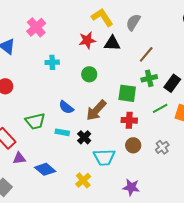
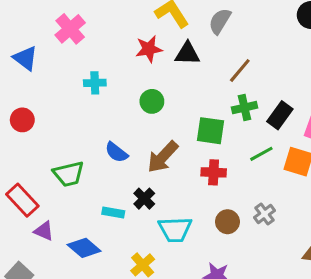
cyan rectangle: (62, 132) -> (113, 212), moved
brown circle: (133, 145) -> (227, 222), moved
purple triangle: (19, 158) -> (44, 231), turned 32

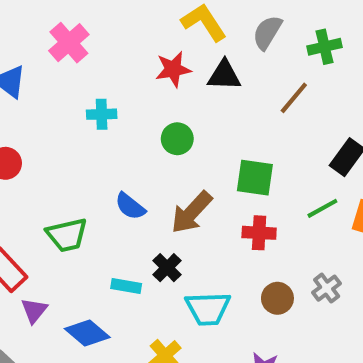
green cross: (244, 108) -> (324, 47), moved
purple triangle: (44, 231) -> (34, 311), turned 45

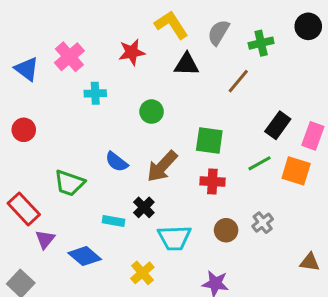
pink cross: (69, 43) -> (69, 57), moved
red star: (173, 69) -> (132, 52), moved
green trapezoid: (67, 235) -> (69, 183), turned 32

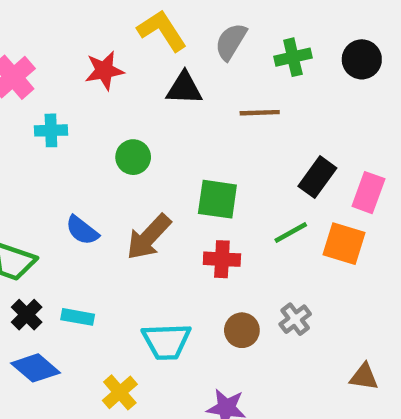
black circle: (308, 26) -> (362, 59), moved
brown line: (238, 81) -> (260, 113), turned 48
black cross: (144, 207) -> (27, 315), moved

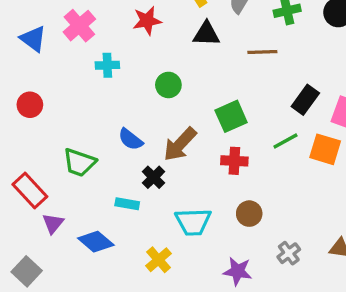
green square: (217, 199) -> (231, 116), turned -32
black cross: (27, 315) -> (154, 177), moved
gray cross: (295, 319) -> (289, 253), moved

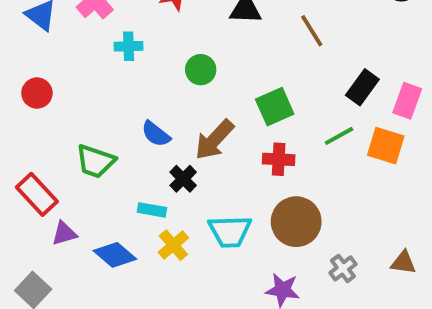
brown line: (262, 52) -> (312, 31), turned 60
brown circle: (249, 214) -> (296, 222), size x1.6
purple triangle: (53, 223) -> (64, 233), turned 35
yellow cross: (159, 260) -> (173, 245), moved

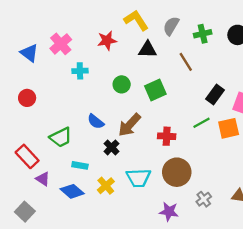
green square: (275, 107) -> (155, 90), moved
orange square: (386, 146) -> (229, 128), turned -30
green trapezoid: (95, 161) -> (61, 137), turned -45
cyan rectangle: (152, 210) -> (80, 165), moved
purple triangle: (64, 233) -> (43, 179), turned 49

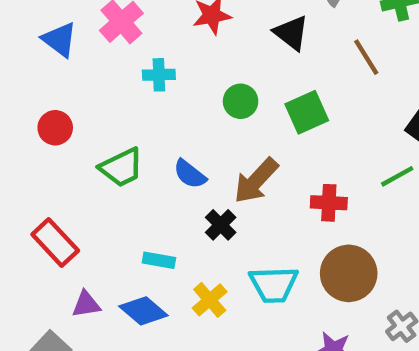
black triangle: (147, 50) -> (291, 33), turned 36
green trapezoid: (61, 137) -> (121, 167), moved
purple triangle: (43, 179) -> (86, 304), moved, turned -42

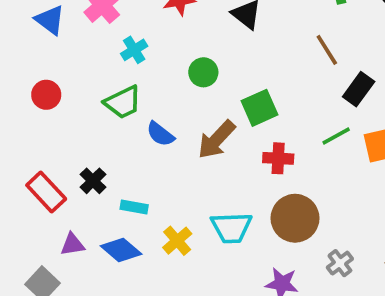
brown line: (366, 57) -> (327, 50), moved
cyan cross: (159, 75) -> (134, 50), turned -30
green square: (307, 112) -> (259, 108), moved
green trapezoid: (121, 167) -> (123, 102), moved
black cross: (221, 225) -> (93, 181), moved

